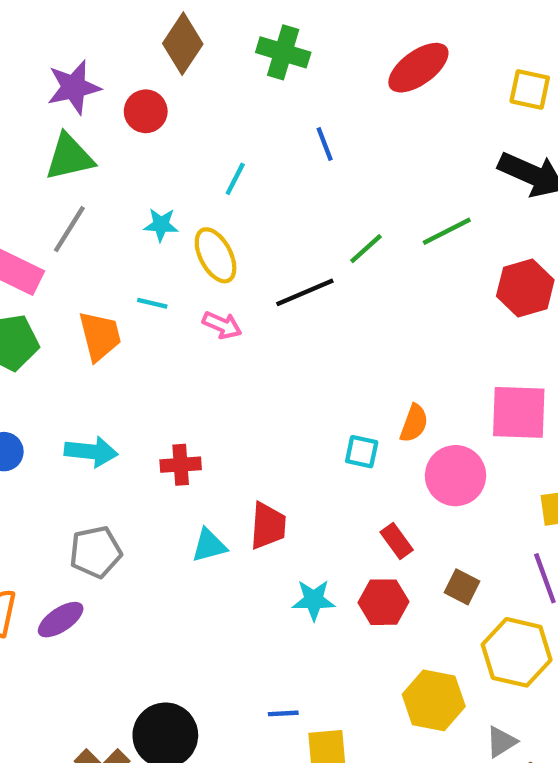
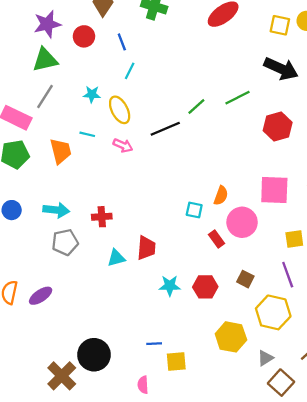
blue line: (325, 144) -> (122, 42), moved
red rectangle: (397, 541) -> (216, 239), moved
gray pentagon: (96, 552) -> (65, 242), moved

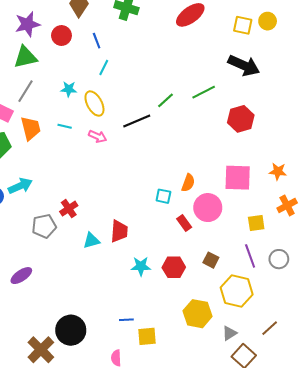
orange trapezoid: (61, 151) -> (31, 128), moved
cyan arrow: (56, 210) -> (20, 186), moved, turned -30
red cross: (102, 217) -> (69, 209), moved, turned -30

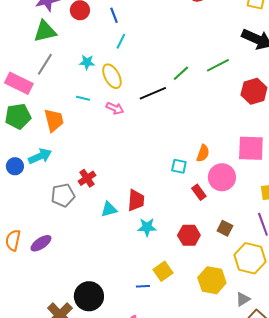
orange trapezoid: (31, 128) -> (54, 120), moved
cyan star: (141, 266) -> (147, 227), moved
yellow square: (147, 336) -> (163, 271), moved, turned -30

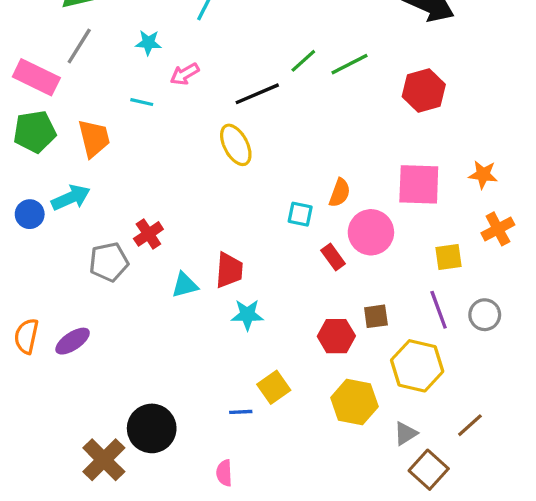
green line: (218, 65) -> (350, 64), moved
yellow ellipse: (112, 76) -> (236, 145), moved
pink arrow: (115, 108) -> (185, 74), moved, turned 126
brown square: (225, 228) -> (376, 316), turned -35
red hexagon: (189, 235) -> (336, 336), moved

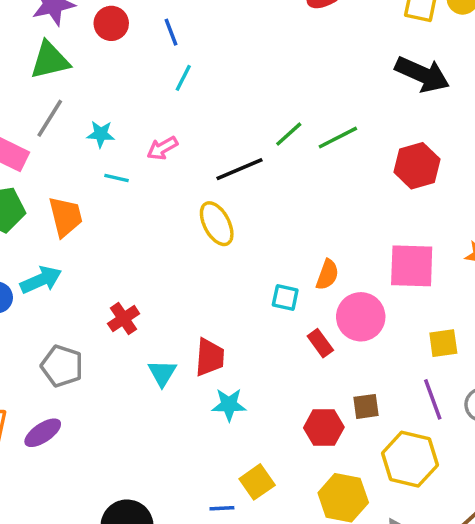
cyan star: (148, 43) -> (101, 134), moved
gray pentagon: (109, 262) -> (62, 366), moved, turned 30
cyan triangle: (185, 285) -> (162, 373), turned -44

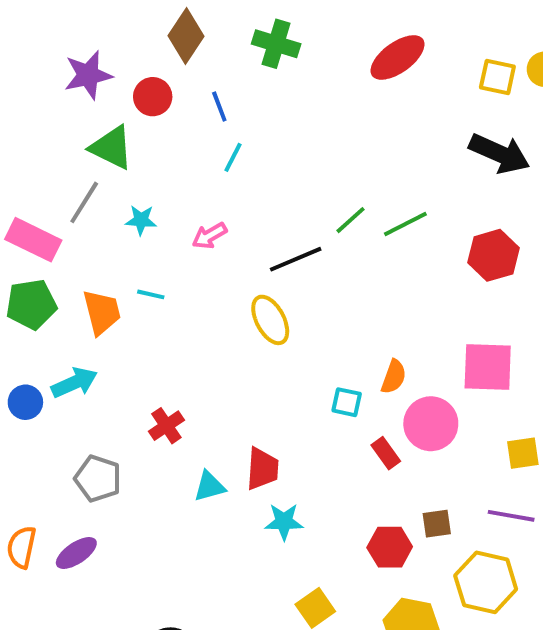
green triangle: (50, 60) -> (112, 148), moved, turned 39
cyan line: (117, 178) -> (151, 294), moved
cyan triangle: (162, 373) -> (210, 486), turned 44
purple line: (433, 399) -> (511, 516), turned -60

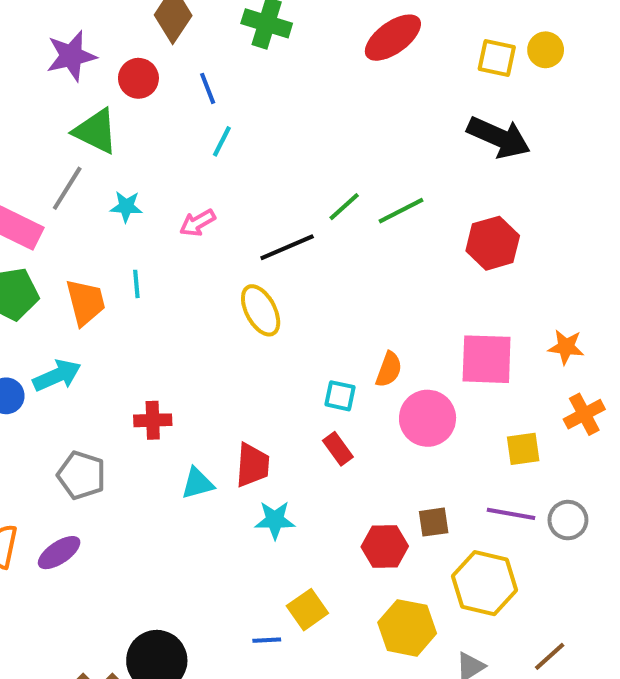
cyan line: (151, 294) -> (136, 284), turned 72
red cross: (166, 426) -> (153, 420), turned 32
red rectangle: (386, 453) -> (338, 449), moved

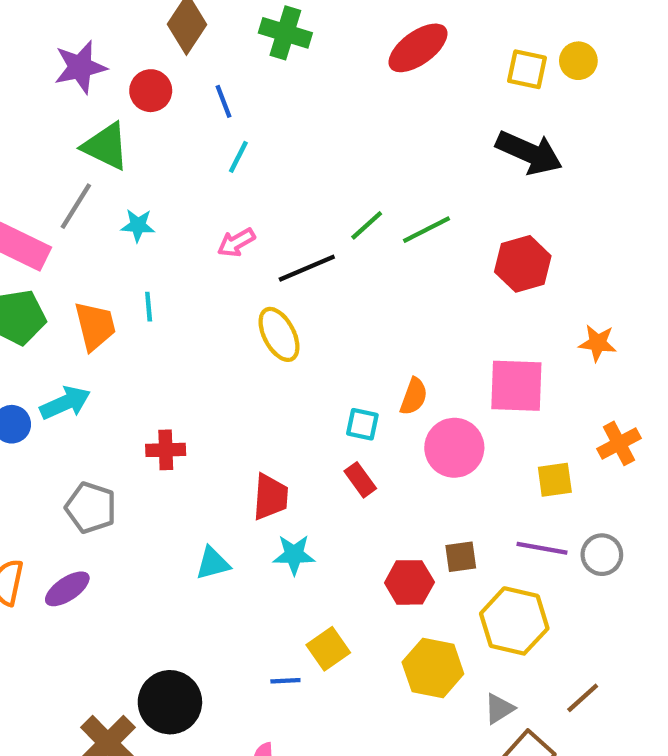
pink arrow: (197, 223) -> (236, 242), moved
orange star: (566, 347) -> (598, 343), moved
cyan triangle: (197, 483) -> (213, 563), moved

